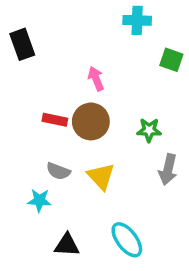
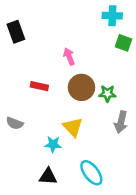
cyan cross: (137, 20) -> (112, 16), moved
brown circle: (91, 121) -> (81, 87), moved
gray semicircle: (58, 171) -> (15, 123), moved
cyan star: (39, 200) -> (53, 144), moved

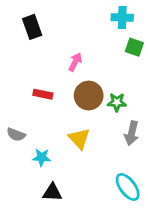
black rectangle: (16, 32) -> (32, 27), moved
pink arrow: (69, 56) -> (75, 62), turned 49
cyan star: (53, 144) -> (42, 157), moved
cyan ellipse: (91, 173) -> (128, 187), moved

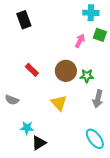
pink arrow: (75, 62) -> (80, 41), moved
red rectangle: (43, 94) -> (32, 70), turned 32
cyan star: (42, 157) -> (27, 128), moved
black triangle: (52, 192) -> (39, 143), turned -35

